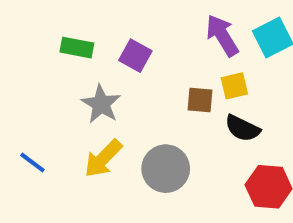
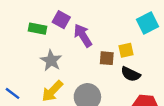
purple arrow: (222, 35) -> (83, 35), moved
purple square: (135, 56) -> (61, 20), moved

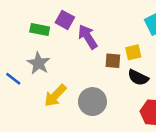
gray star: (51, 60) -> (38, 63), moved
blue line: (12, 93) -> (13, 79), moved

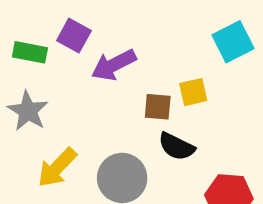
purple arrow: (88, 37) -> (114, 65), turned -85
black semicircle: (138, 78) -> (177, 147), moved

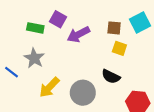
yellow square: (193, 92) -> (119, 48), turned 32
brown square: (158, 107) -> (114, 28), moved

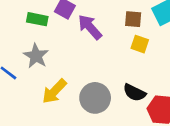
purple arrow: (78, 34) -> (90, 27), turned 75
black semicircle: (111, 76) -> (134, 93), moved

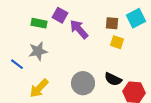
gray star: (36, 56) -> (38, 51), turned 30
yellow arrow: (54, 91) -> (39, 88), moved

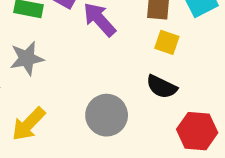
black semicircle: (113, 79) -> (162, 87), moved

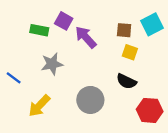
gray star: (27, 58) -> (52, 64), moved

